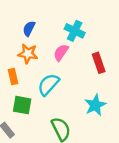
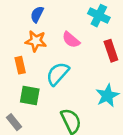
cyan cross: (75, 31) -> (99, 16), moved
pink semicircle: (61, 53) -> (71, 40), turned -84

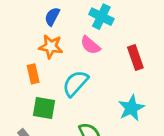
cyan cross: (99, 16) -> (101, 17), moved

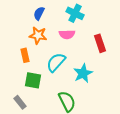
pink semicircle: (90, 45) -> (67, 34), turned -42
cyan star: (131, 108) -> (83, 73), moved

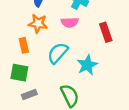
green square: (33, 80) -> (19, 73), moved
gray rectangle: (20, 102) -> (29, 94), moved, turned -72

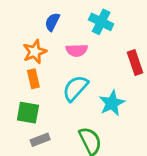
pink semicircle: (70, 22) -> (77, 50), moved
orange star: (38, 23) -> (35, 52), moved, turned -30

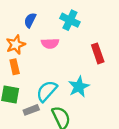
cyan semicircle: (75, 88) -> (47, 91), moved
gray rectangle: (40, 140) -> (31, 110), moved

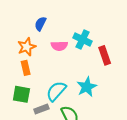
cyan cross: (70, 20) -> (83, 40), moved

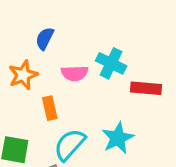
red rectangle: (105, 55) -> (146, 88), turned -66
orange rectangle: (26, 68) -> (50, 108), moved

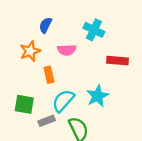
cyan cross: (111, 63) -> (94, 30), moved

